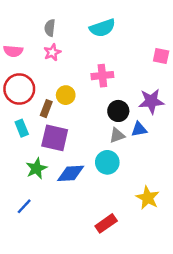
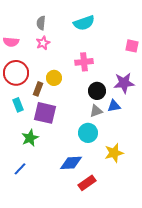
blue diamond: (71, 173) -> (71, 163), moved
yellow star: (148, 198) -> (114, 153), moved, turned 30

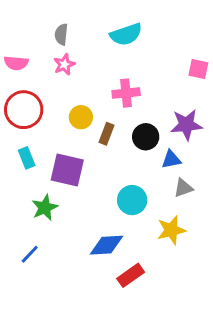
brown rectangle: (38, 89) -> (106, 134), moved
gray triangle: (96, 111) -> (183, 188), moved

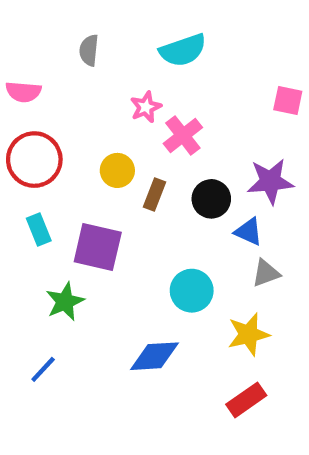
pink star: (64, 64) -> (146, 107), moved
pink cross: (126, 93) -> (183, 135), turned -32
blue triangle: (171, 159) -> (248, 232), turned 35
red rectangle: (131, 275) -> (246, 400), moved

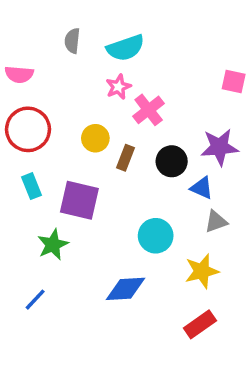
cyan semicircle: (183, 50) -> (126, 48), moved

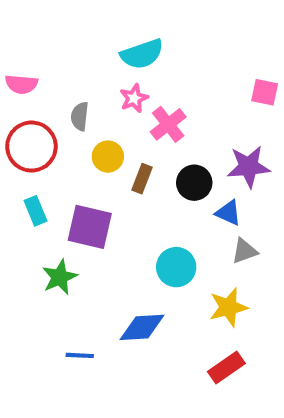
gray semicircle: (72, 41) -> (80, 116), moved
blue line: (35, 300) -> (80, 355), moved, turned 50

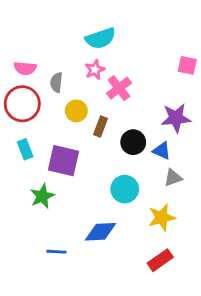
pink semicircle: (21, 84) -> (25, 68), moved
black circle: (194, 183) -> (133, 142), moved

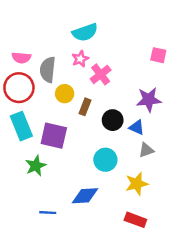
gray semicircle: (56, 82) -> (48, 70), size x1.5
cyan rectangle: (25, 149) -> (21, 126), size x1.6
red rectangle: (160, 260) -> (135, 220), turned 55

